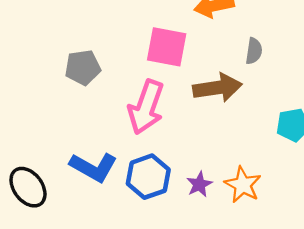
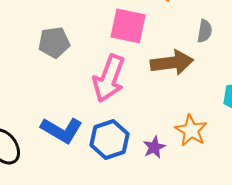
orange star: (243, 185) -> (191, 130), moved

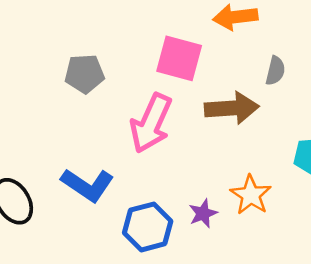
blue hexagon: (110, 140) -> (148, 227), moved

